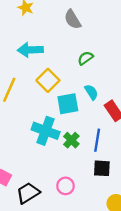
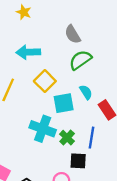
gray semicircle: (73, 19) -> (73, 34), moved
green semicircle: (85, 58) -> (80, 60), size x1.5
black square: (102, 168) -> (78, 161), moved

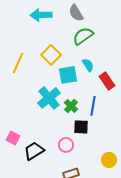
cyan arrow: (28, 52) -> (41, 15), moved
cyan cross: (43, 129) -> (49, 98), turned 30

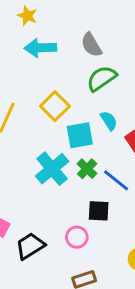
green cross: (71, 106) -> (87, 169), moved
blue line: (93, 106) -> (116, 180), turned -60

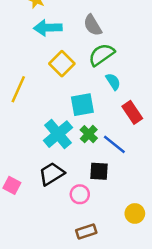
yellow square: (55, 106) -> (62, 64), moved
cyan semicircle: (109, 121) -> (113, 82), moved
black trapezoid: (30, 246) -> (52, 174), moved

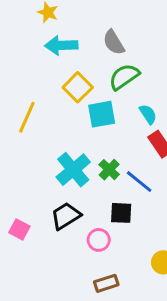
cyan semicircle: (113, 82) -> (148, 114), moved
cyan square: (82, 105) -> (102, 114), moved

